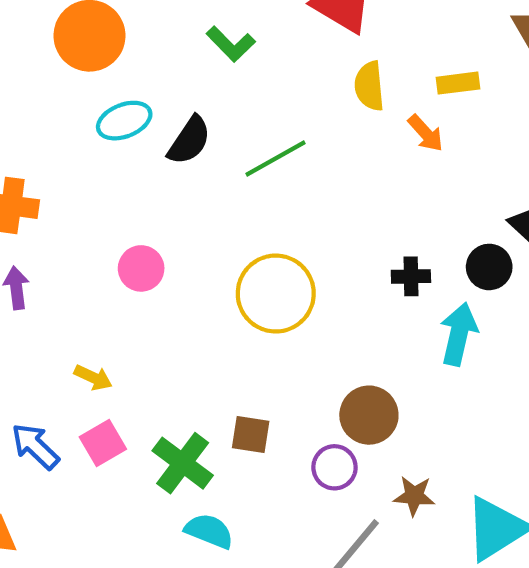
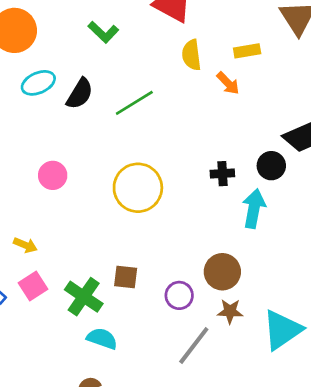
brown circle: (369, 415) -> (222, 272), moved

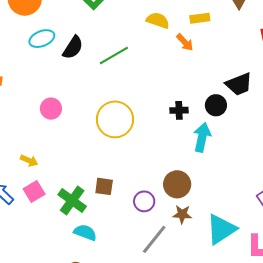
yellow semicircle: (191, 55) -> (158, 20), turned 115

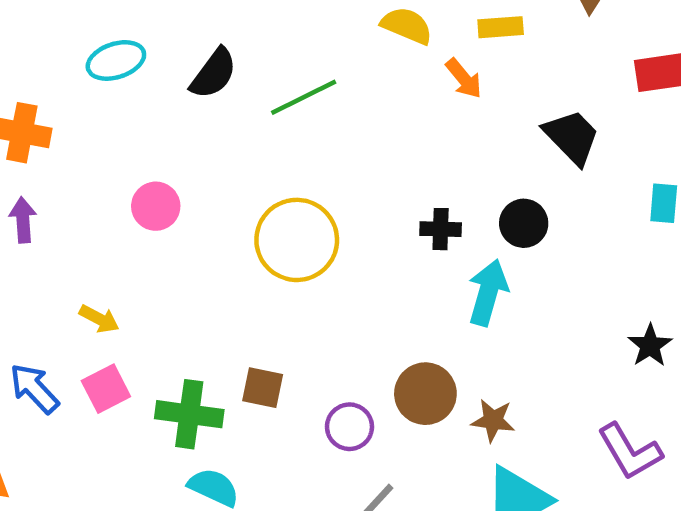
cyan ellipse: (42, 39) -> (116, 60), moved
black trapezoid: (239, 84) -> (572, 137), moved, turned -116
green cross: (72, 201) -> (189, 414), turned -32
brown star: (182, 214) -> (493, 420), moved

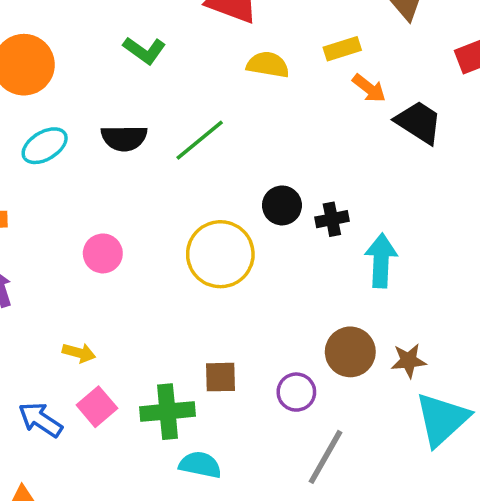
black semicircle: (214, 73) -> (124, 138), turned 66
orange arrow: (464, 78) -> (369, 88), moved
black circle: (524, 223) -> (282, 205), moved

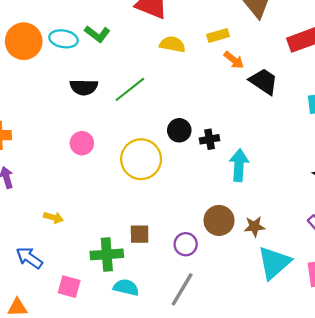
cyan ellipse: (45, 146) -> (63, 39), moved, turned 40
pink circle: (103, 253) -> (82, 143), moved
pink square: (97, 407) -> (69, 287), moved, turned -35
gray line: (325, 457) -> (182, 289), moved

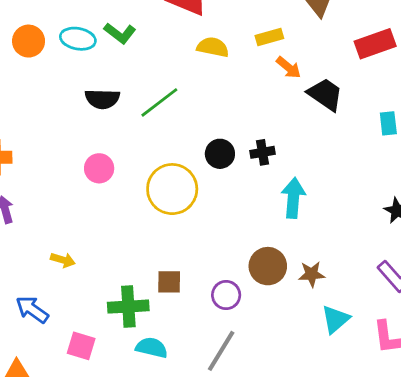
orange circle: (24, 41) -> (29, 41), size x0.7
black cross: (210, 139) -> (262, 152), moved
cyan triangle: (274, 263) -> (336, 319), size x0.7

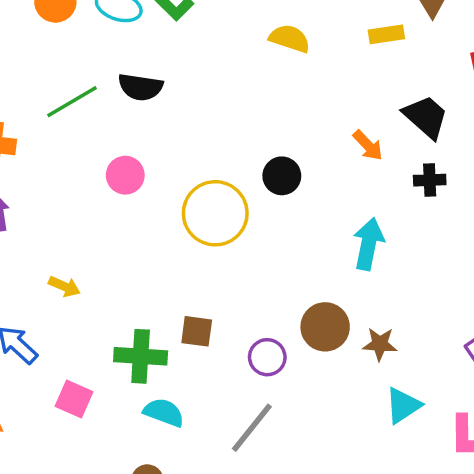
yellow rectangle: (269, 37) -> (386, 34), moved
orange arrow: (289, 68) -> (368, 145), moved
green line: (159, 102) -> (72, 102), moved
black cross: (262, 152) -> (430, 180), moved

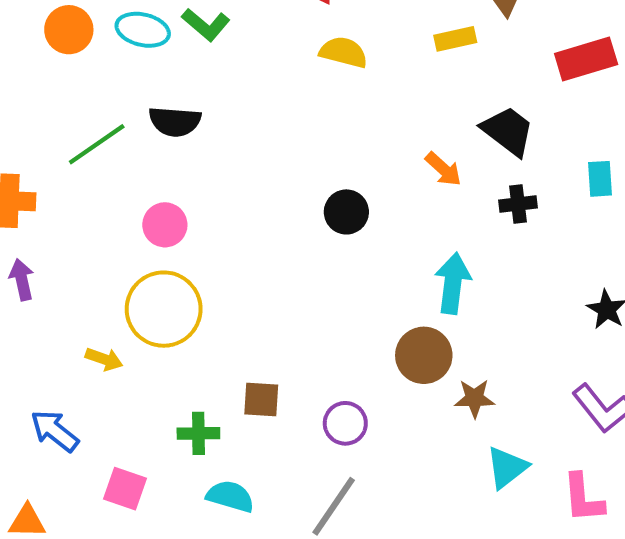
yellow circle: (215, 213) -> (164, 309), moved
brown circle: (325, 327) -> (424, 355), moved
green cross: (141, 356) -> (198, 433), size x0.7

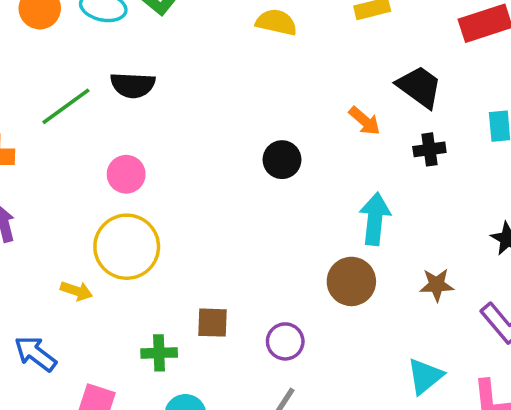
brown star: (475, 398) -> (437, 285), moved

